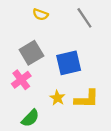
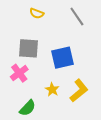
gray square: (31, 53) -> (29, 48), turned 35
yellow L-shape: (87, 99) -> (79, 91), turned -40

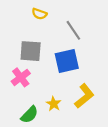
gray line: (77, 16) -> (73, 30), moved
yellow star: (52, 90) -> (54, 104), moved

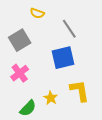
gray square: (31, 51) -> (20, 40), moved, turned -35
yellow L-shape: (84, 96) -> (80, 91), turned -60

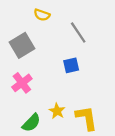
blue square: (63, 58) -> (71, 65), size x0.6
yellow L-shape: (80, 91) -> (86, 118), moved

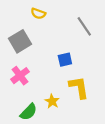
gray line: (78, 32) -> (84, 26), moved
yellow L-shape: (86, 118) -> (79, 87), moved

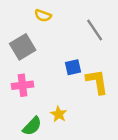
pink cross: (20, 76) -> (23, 85), turned 30
yellow L-shape: (79, 87) -> (97, 82), moved

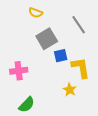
gray square: (23, 47) -> (47, 39), moved
yellow star: (59, 114) -> (70, 90), moved

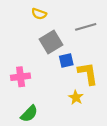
gray line: (79, 25) -> (86, 27), turned -72

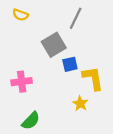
yellow semicircle: (39, 14) -> (20, 15), moved
gray line: (86, 27) -> (76, 18), moved, turned -48

